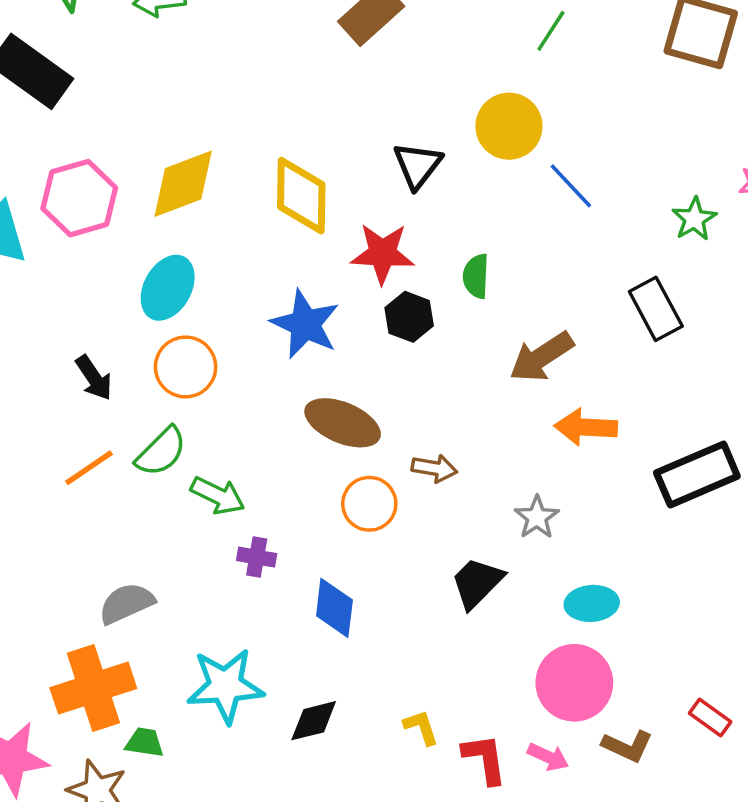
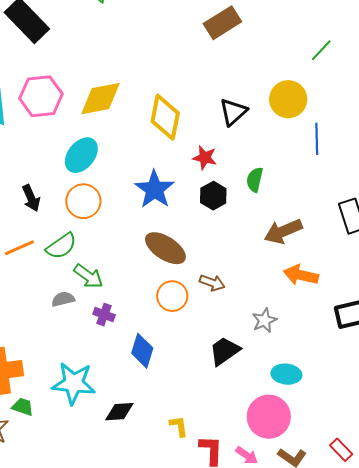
blue line: (571, 186) -> (317, 139), turned 32
red star: (383, 253) -> (205, 158), size x0.7
gray semicircle: (126, 603) -> (63, 299), moved, size x0.7

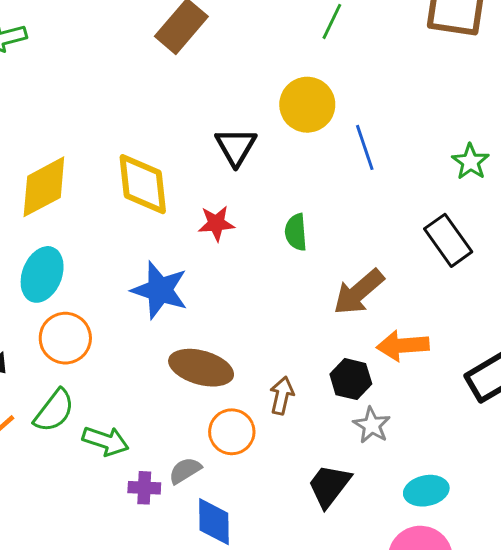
black hexagon: (213, 196) -> (351, 379), moved
brown arrow: (212, 283) -> (282, 396), turned -80
gray semicircle: (63, 299) -> (185, 471), moved

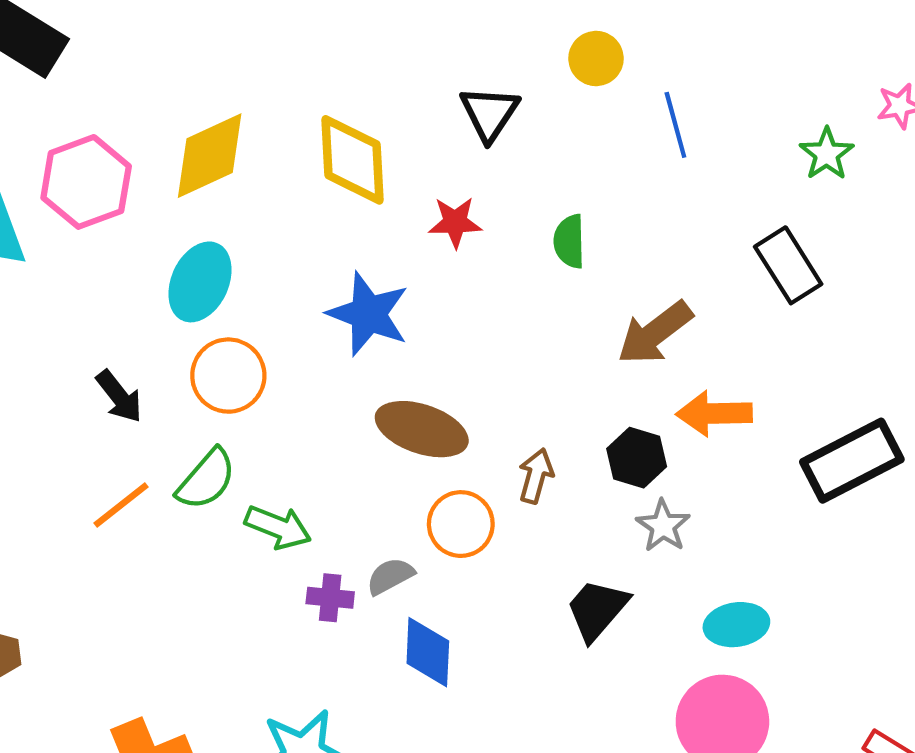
yellow circle: (307, 105) -> (596, 58), size x0.7

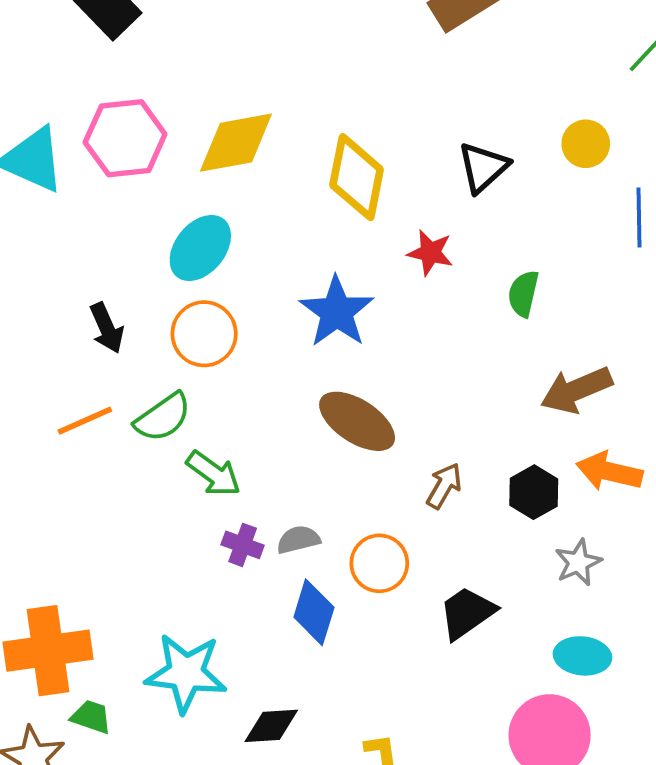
orange circle: (461, 524) -> (379, 563), moved
gray star: (663, 526) -> (578, 562), moved

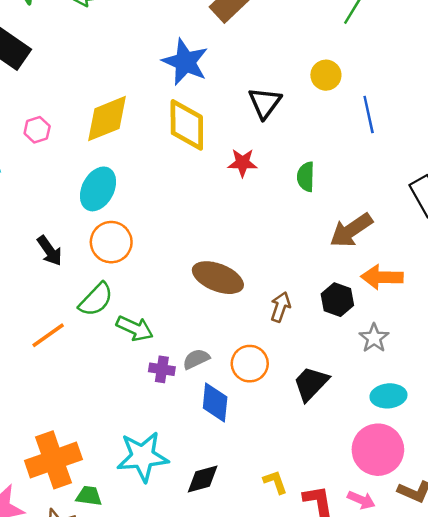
pink hexagon: (125, 138) -> (37, 130), size x0.5
blue star: (337, 312) -> (185, 62), moved
orange line: (85, 421) -> (48, 335), moved

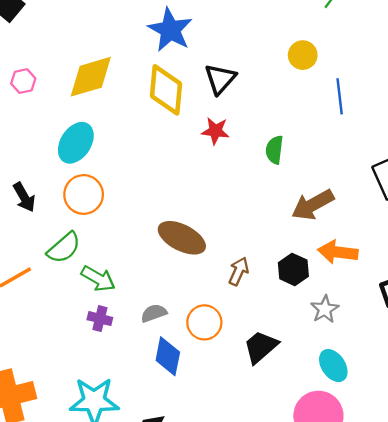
black triangle: (265, 103) -> (220, 79), moved
purple cross: (162, 369) -> (100, 319), moved
cyan ellipse: (388, 396) -> (333, 366), turned 56

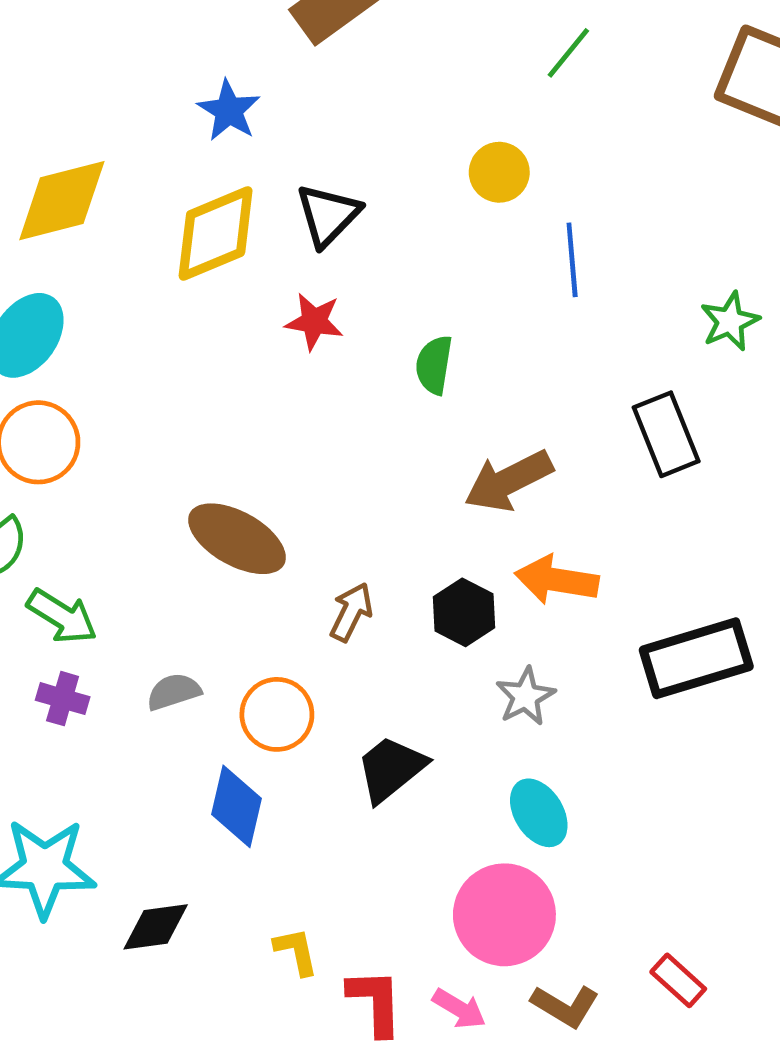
blue star: (170, 30) -> (229, 110), size x0.7
yellow diamond: (166, 90) -> (216, 234), turned 60
blue diamond: (168, 356) -> (237, 806), moved

